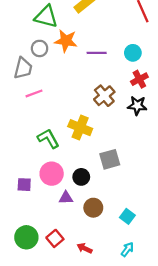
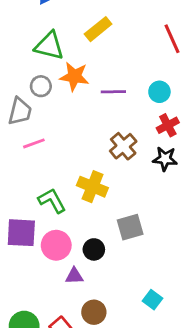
purple square: (24, 185) -> (21, 233), moved, size x1.6
brown circle: (93, 208) -> (94, 312), moved

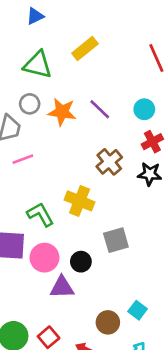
orange star: (74, 76) -> (62, 112), moved
purple line: (113, 92) -> (100, 109), turned 45
purple triangle: (74, 276) -> (62, 287), size x1.4
brown circle: (94, 312) -> (108, 322), moved

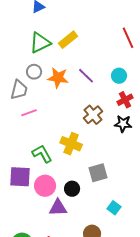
yellow rectangle: (85, 49) -> (68, 40), moved
green triangle: (38, 65) -> (40, 43), turned -40
cyan square: (138, 310) -> (114, 208), moved

